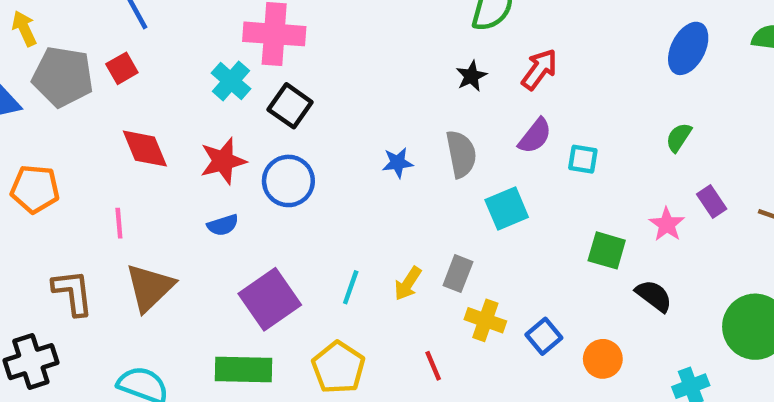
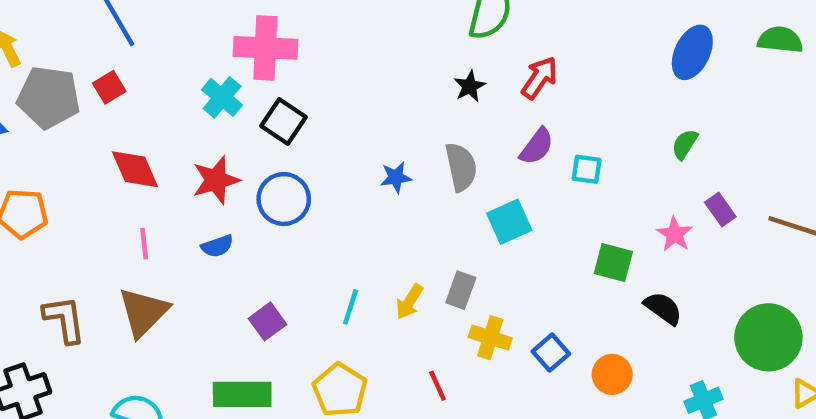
pink line: (119, 223) -> (144, 244), moved
purple square: (270, 299) -> (267, 321), size x0.6

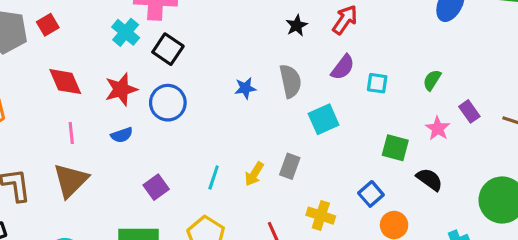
green semicircle: (685, 144) -> (432, 80), moved
yellow cross: (490, 338) -> (321, 216), moved
blue square: (551, 353) -> (371, 194), moved

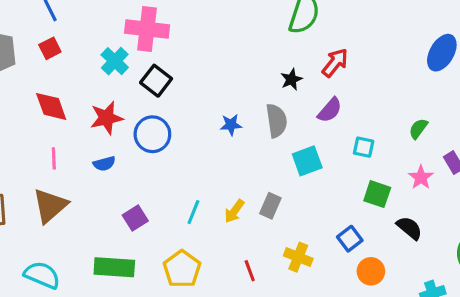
red square: (48, 25) -> (50, 48), moved
black star: (297, 26) -> (291, 79), moved
cyan square: (377, 83) -> (364, 147), moved

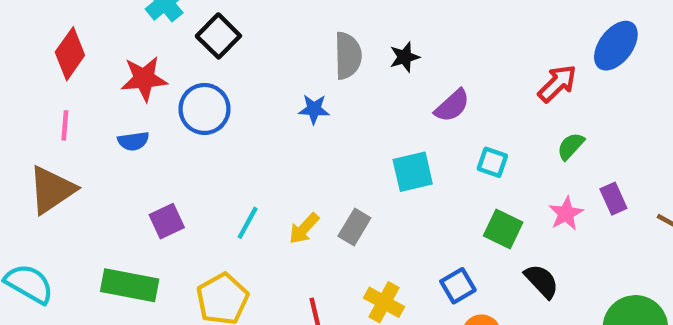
red arrow: (335, 63) -> (557, 83), moved
red diamond: (51, 106) -> (70, 54), turned 48
gray semicircle: (276, 121) -> (348, 56), moved

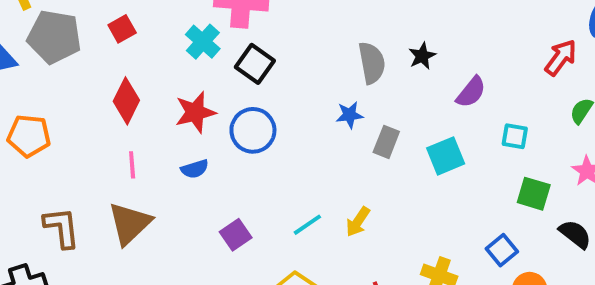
cyan line: (248, 223) -> (307, 225), turned 36
gray rectangle: (354, 227) -> (386, 142), moved

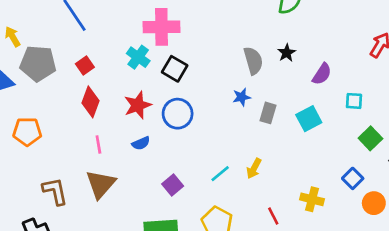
red square: (122, 29) -> (85, 65), moved
green square: (534, 194) -> (370, 138), turned 35

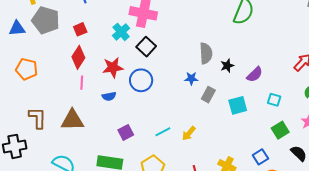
black star: (287, 53) -> (227, 66), moved
pink line: (98, 145) -> (82, 83), moved
brown triangle: (101, 184) -> (72, 120), turned 35

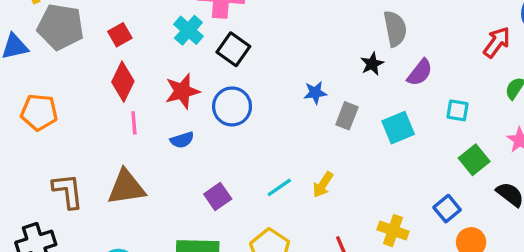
gray semicircle: (206, 53) -> (395, 29), moved

